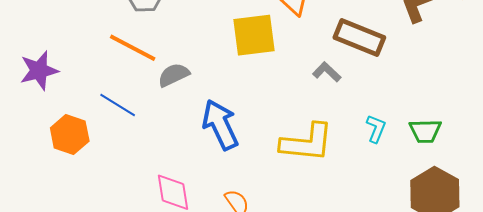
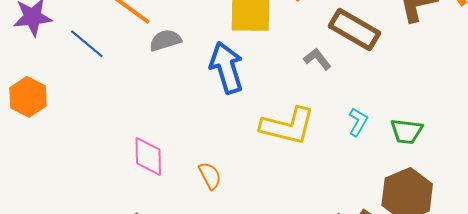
blue line: (118, 105) -> (87, 44), moved
blue arrow: (220, 125) -> (227, 68), moved
orange hexagon: (70, 134) -> (28, 97), moved

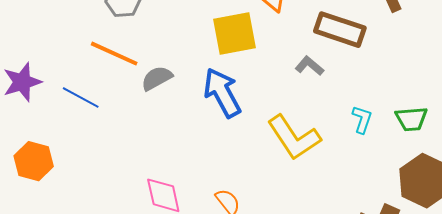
yellow L-shape: (288, 126) -> (294, 138), turned 54

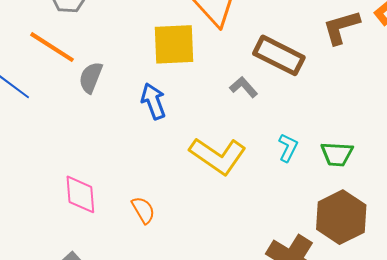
gray semicircle: (157, 78) -> (91, 78), turned -48
blue arrow: (222, 93) -> (153, 101), size x0.7
yellow L-shape: (294, 138) -> (218, 156), turned -30

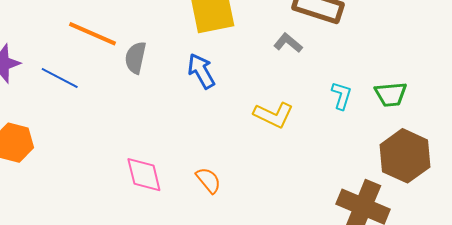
yellow L-shape: (218, 156) -> (273, 115), size x0.7

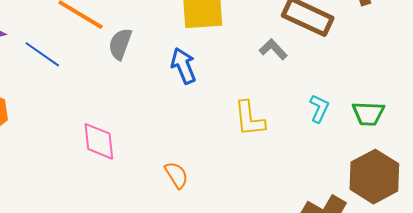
yellow L-shape: (273, 115) -> (249, 119), turned 51
pink diamond: (144, 175) -> (99, 141), moved

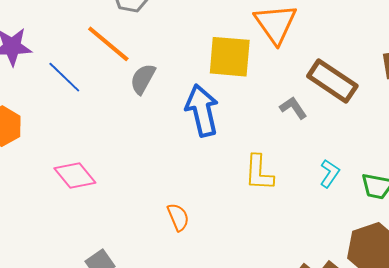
blue arrow: (184, 66) -> (202, 110), size x1.4
pink diamond: (99, 141) -> (75, 175), moved, turned -42

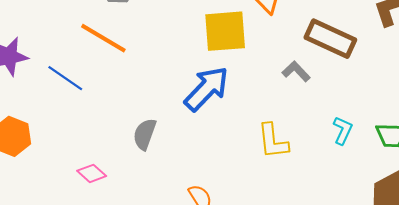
gray semicircle: (143, 79) -> (145, 134), moved
blue arrow: (202, 110) -> (207, 89), turned 66
pink diamond: (75, 175) -> (92, 173), size x0.7

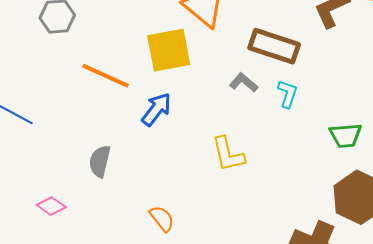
orange line: (103, 38) -> (106, 76), moved
blue arrow: (207, 89) -> (156, 109), size x0.7
cyan L-shape: (343, 130) -> (288, 94), moved

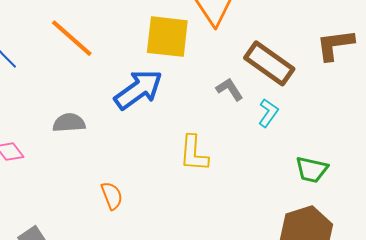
orange line: (106, 76) -> (72, 38), moved
blue arrow: (156, 109) -> (138, 90), size x1.4
gray semicircle: (100, 161) -> (69, 123), turned 56

